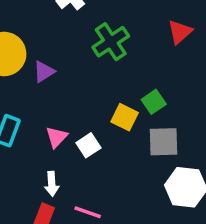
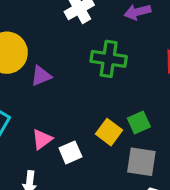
green cross: (111, 42) -> (109, 59), turned 32

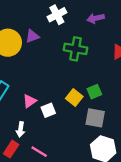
purple triangle: (41, 76) -> (32, 36), moved

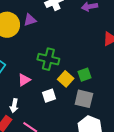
green cross: (75, 49) -> (48, 59), moved
white square: (48, 110) -> (49, 96), moved

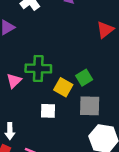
pink triangle: (24, 80) -> (14, 81), moved
white square: (49, 96) -> (48, 111), turned 32

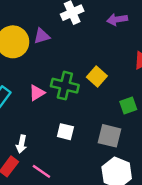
green square: (84, 78) -> (128, 105), moved
yellow square: (63, 87) -> (97, 76), moved

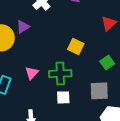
green cross: (65, 86) -> (60, 74), moved

